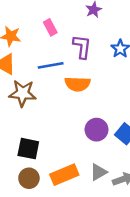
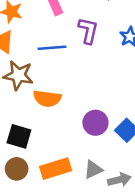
orange semicircle: (78, 84) -> (47, 98), moved

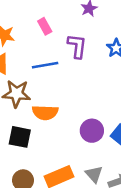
black square: (19, 136) -> (20, 137), moved
gray triangle: (93, 170) -> (94, 174), turned -42

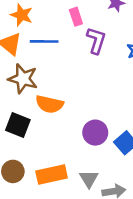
pink rectangle: (45, 26) -> (76, 17), moved
blue line: (45, 65) -> (44, 41), moved

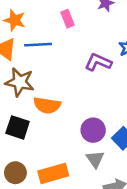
purple L-shape: (96, 40) -> (98, 62), moved, turned -80
gray triangle: (89, 179) -> (95, 159), moved

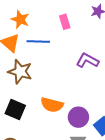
orange semicircle: (47, 105) -> (52, 105), moved

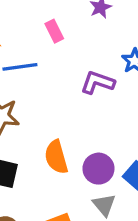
orange semicircle: (52, 105) -> (56, 157), turned 70

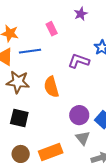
orange semicircle: (56, 157) -> (51, 87), moved

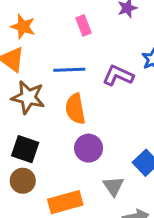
blue line: (30, 51) -> (69, 70), moved
purple circle: (79, 115) -> (89, 148), moved
brown circle: (21, 154) -> (23, 181), moved

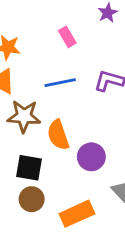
orange semicircle: (75, 109) -> (58, 135), moved

